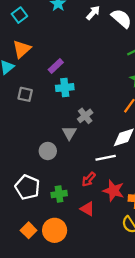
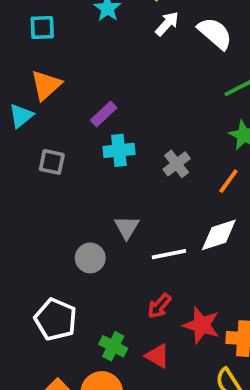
cyan square: (19, 15) -> (42, 28), turned 35
gray cross: (85, 116) -> (177, 164), moved
white line: (106, 158) -> (169, 254), moved
green cross: (59, 194) -> (113, 346), moved, turned 35

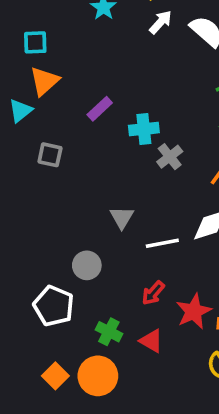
cyan square: (42, 28) -> (35, 42), moved
cyan cross: (119, 150) -> (144, 129), moved
gray circle: (90, 258) -> (87, 265), moved
red star: (202, 325) -> (194, 311), turned 30

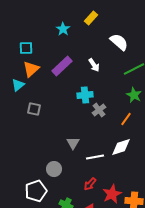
white arrow: (160, 22) -> (94, 65), moved, turned 104
purple rectangle: (100, 109) -> (62, 66), moved, size x1.5
white pentagon: (54, 306) -> (36, 191), turned 30

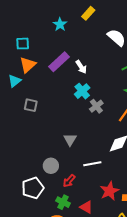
white arrow: (94, 65) -> (81, 67), moved
cyan cross: (85, 95) -> (82, 91), turned -35
white line: (95, 157) -> (92, 164), moved
red arrow: (90, 184) -> (69, 181), moved

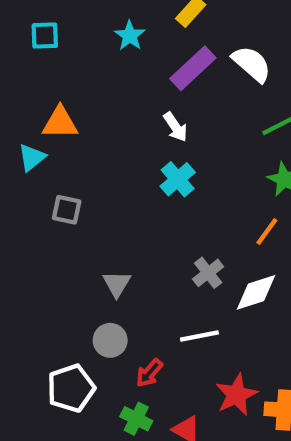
cyan square: (23, 44) -> (45, 36), moved
purple rectangle: (59, 62) -> (193, 68), moved
orange triangle: (28, 65) -> (60, 123), turned 42
gray cross: (96, 106) -> (208, 273), moved
gray triangle: (70, 140) -> (117, 284), moved

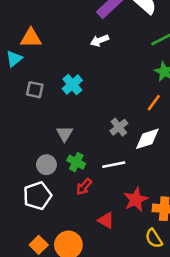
white arrow: (175, 127) -> (99, 41), turned 102
cyan cross: (178, 179) -> (72, 84), moved
gray circle: (110, 340) -> (46, 165), moved
green cross: (136, 419) -> (76, 162), moved

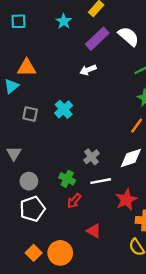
gray cross: (119, 127) -> (91, 157), moved
gray triangle: (65, 134) -> (14, 153), moved
gray circle: (46, 165) -> (29, 181), moved
red star: (136, 200) -> (126, 200), moved

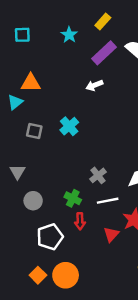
red arrow: (74, 201) -> (80, 221), turned -42
white pentagon: (32, 209) -> (50, 237), moved
red triangle: (94, 231) -> (111, 234), moved, turned 42

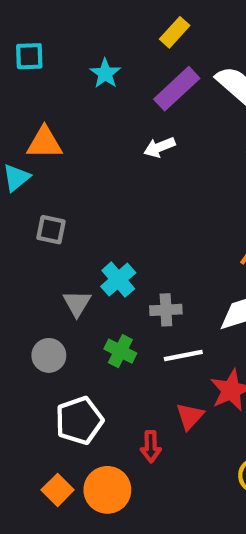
cyan star: (69, 35) -> (105, 73), moved
cyan cross: (69, 126) -> (118, 280), moved
gray triangle: (17, 172) -> (77, 303), moved
gray cross: (98, 175) -> (166, 310), turned 35
red arrow: (80, 221) -> (151, 447), moved

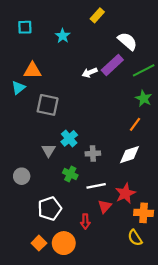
purple rectangle: (177, 89) -> (112, 65), moved
gray square: (51, 230) -> (48, 105), moved, size x1.5
gray circle: (49, 355) -> (22, 176), moved
white line: (183, 355) -> (96, 186), moved

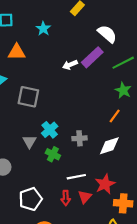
orange triangle: (32, 70) -> (17, 52), moved
gray cross: (93, 154) -> (80, 138), moved
green cross: (70, 174) -> (53, 154), moved
red arrow: (85, 222) -> (66, 198), moved

